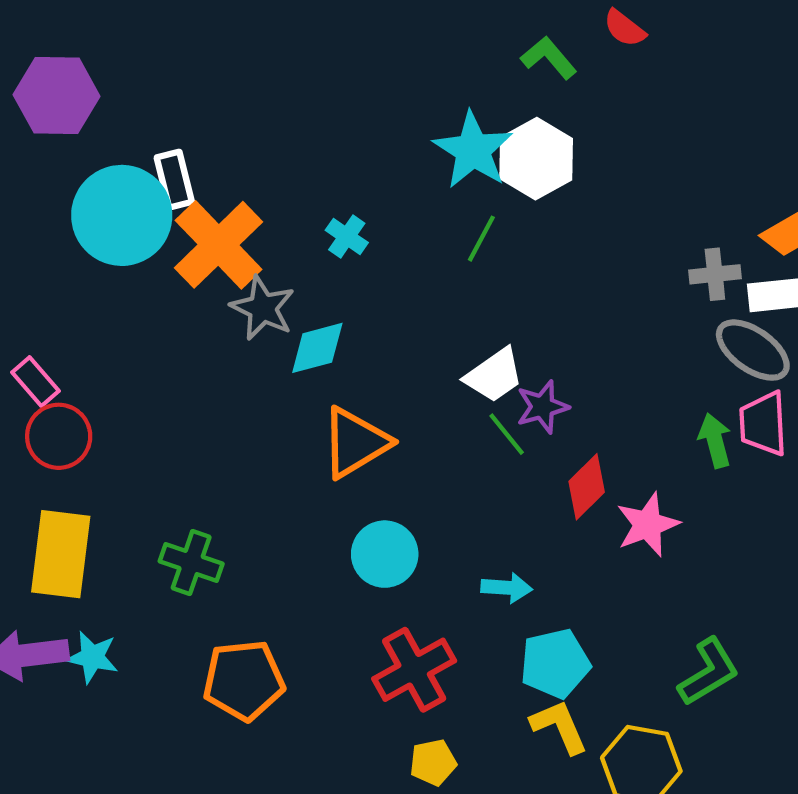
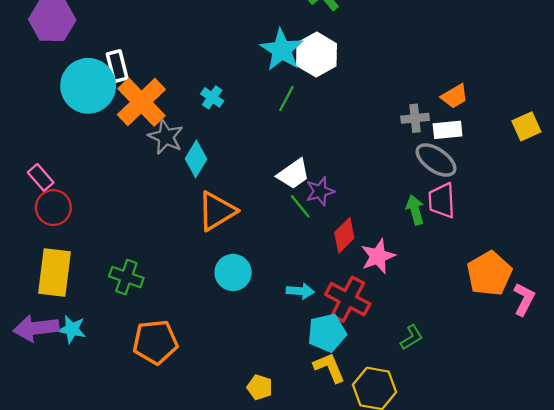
cyan diamond: (317, 348) -> (196, 159), turned -44
red cross: (414, 670) -> (348, 299), moved, turned -33
green L-shape: (709, 672) -> (412, 337), size x0.7
yellow pentagon: (433, 762) -> (260, 387), turned 30

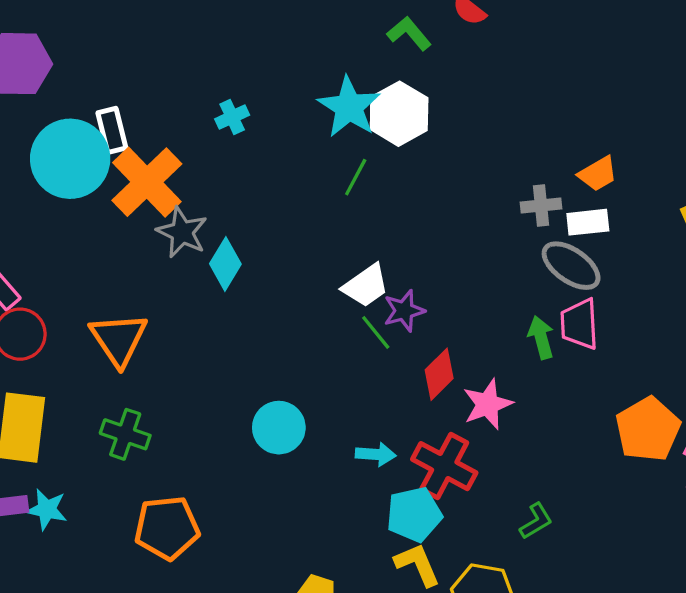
cyan cross: (212, 97) -> (232, 117), moved, turned 30
orange triangle: (217, 211) -> (119, 339), moved, turned -33

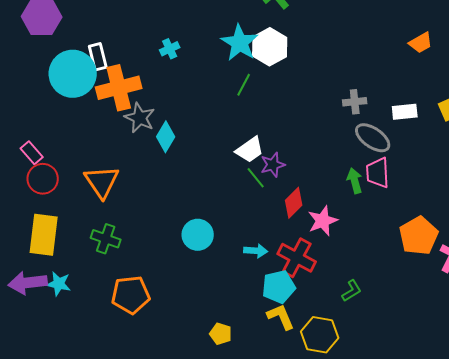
orange trapezoid: (598, 174) -> (421, 43), moved
orange cross: (147, 182) -> (119, 88), turned 30
white rectangle: (588, 222) -> (405, 112), moved

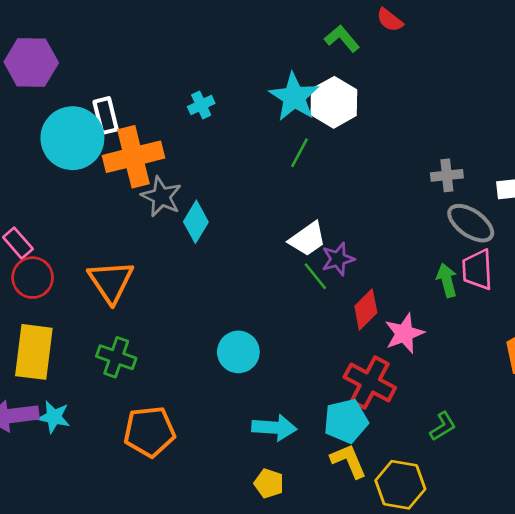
cyan arrow: (256, 251) -> (274, 428), moved, size x1.4

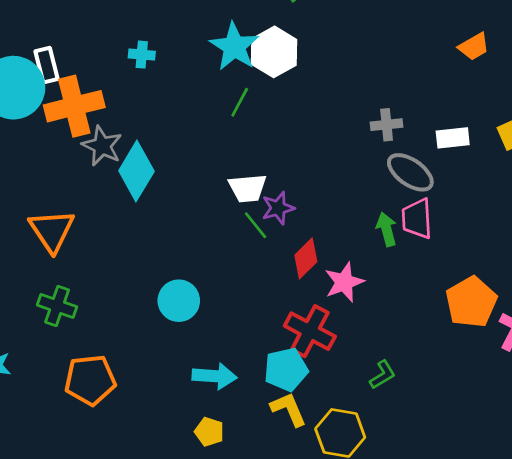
cyan cross: (201, 105) -> (142, 55), turned 30
cyan diamond: (196, 222) -> (136, 171), size x1.4
white trapezoid: (307, 239) -> (248, 188), turned 30

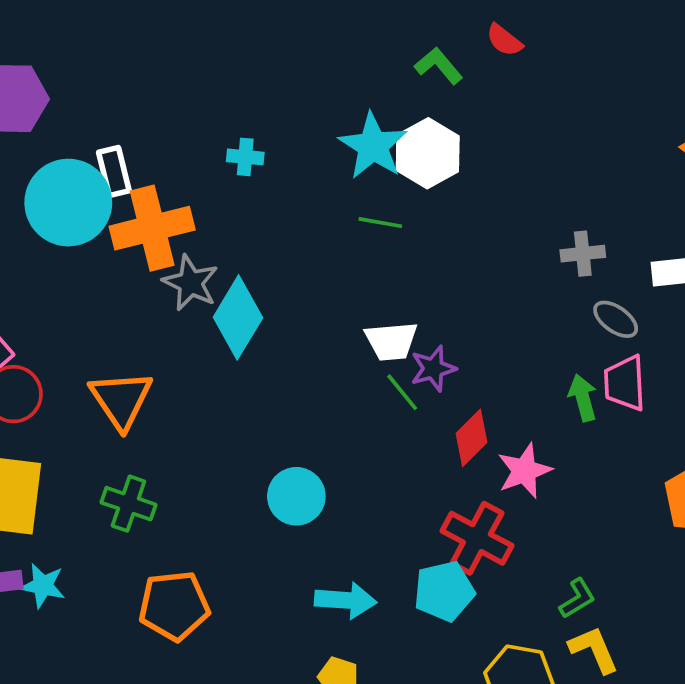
green line: (240, 102) -> (380, 223), turned 72
gray ellipse: (410, 172) -> (616, 319), size x0.7
yellow L-shape: (289, 409) -> (594, 650), moved

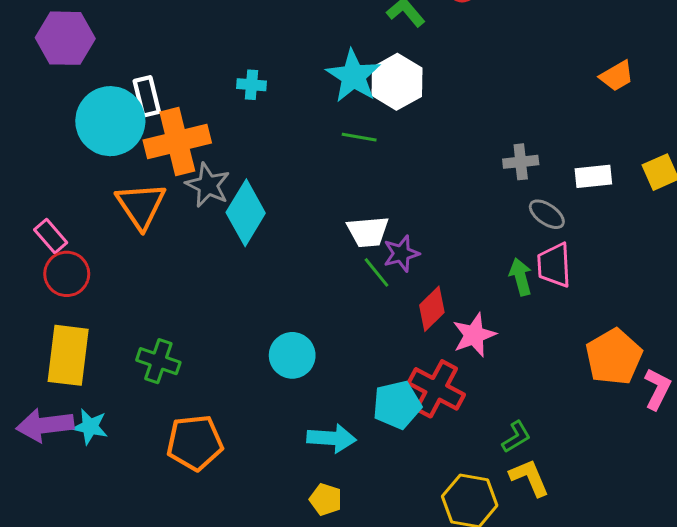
orange triangle: (121, 400) -> (141, 206), moved
cyan pentagon: (444, 591) -> (397, 405), moved

